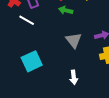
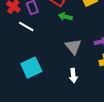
white arrow: (74, 77) -> (73, 76), moved

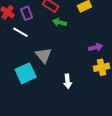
gray triangle: (73, 47) -> (44, 55), moved

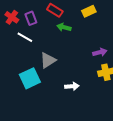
gray triangle: (44, 55) -> (48, 60), turned 36
white arrow: (68, 81) -> (72, 86), turned -88

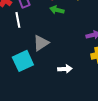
white line: (25, 37) -> (18, 20), turned 49

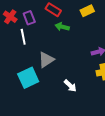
white arrow: (65, 69) -> (70, 86), turned 48

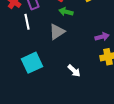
gray triangle: (46, 60) -> (57, 32), moved

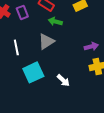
white line: (27, 22) -> (16, 47), moved
cyan square: (32, 63) -> (33, 72), moved

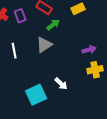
green arrow: (55, 21) -> (53, 25), turned 128
cyan square: (33, 72) -> (36, 95), moved

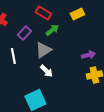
purple rectangle: (20, 16) -> (24, 33), moved, turned 64
white arrow: (61, 84) -> (46, 71), moved

